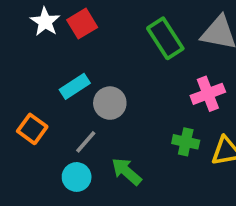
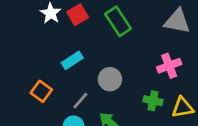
green rectangle: (165, 38) -> (118, 21), moved
gray circle: (110, 103) -> (110, 79), moved

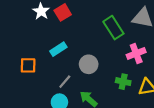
green rectangle: (118, 21) -> (113, 28), moved
orange square: (41, 91) -> (28, 65), moved, turned -35

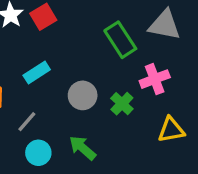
gray line: (65, 82) -> (27, 122), moved
green cross: (123, 82) -> (122, 104), moved, turned 32

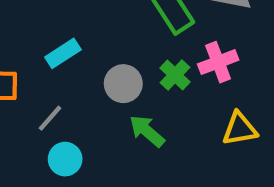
green cross: (122, 104) -> (175, 75), moved
green arrow: (83, 148) -> (147, 131), moved

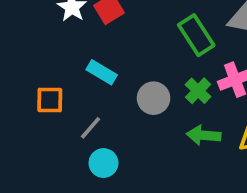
cyan rectangle: (63, 53) -> (102, 72), turned 64
green arrow: (147, 131) -> (204, 135), moved, turned -36

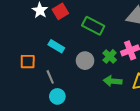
green rectangle: (196, 35) -> (93, 26), moved, turned -30
gray line: (91, 128) -> (50, 77), turned -64

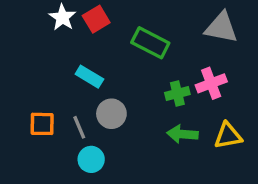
green cross: (110, 56) -> (177, 93), turned 32
gray circle: (85, 61) -> (111, 114), moved
orange square: (28, 62) -> (42, 124), moved

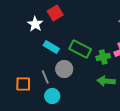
white star: (62, 17) -> (35, 24), moved
green rectangle: (150, 43) -> (80, 49), moved
orange square: (42, 124) -> (23, 84), moved

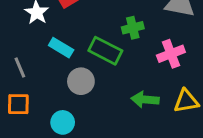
green cross: (103, 57) -> (133, 28), moved
gray line: (45, 77) -> (20, 67), moved

